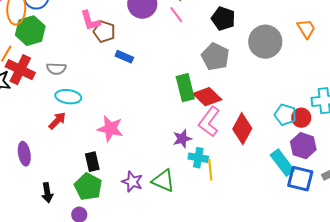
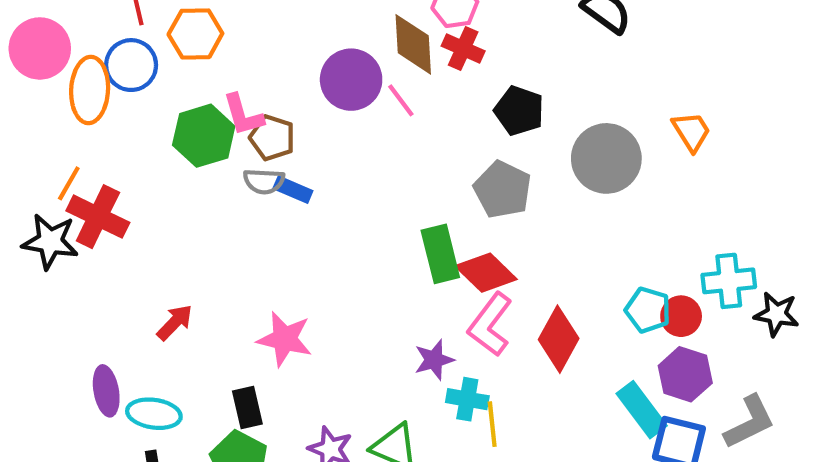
pink line: (176, 15) -> (401, 100), moved
green hexagon: (30, 31) -> (204, 136), moved
blue rectangle: (124, 57) -> (293, 190), moved
gray semicircle: (56, 69) -> (264, 181), moved
cyan ellipse: (68, 97) -> (154, 414), moved

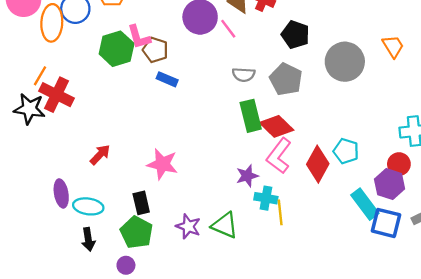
gray semicircle: (264, 181) -> (244, 75), moved
cyan pentagon: (648, 310) -> (346, 151), moved
red circle: (681, 316) -> (399, 164), moved

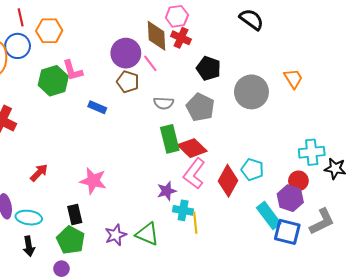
brown pentagon: (155, 50) -> (128, 82), moved
purple star: (188, 226) -> (116, 235), turned 30

